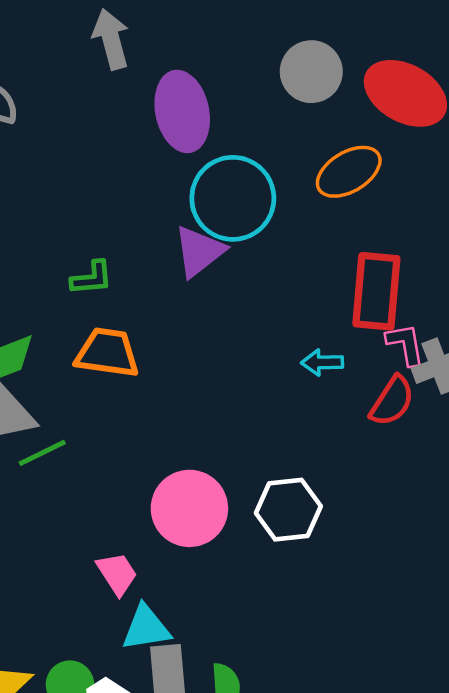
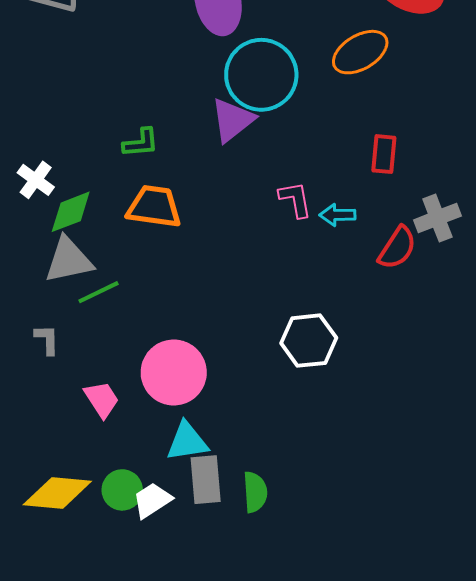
red rectangle: (376, 291) -> (384, 154), size x0.6
pink L-shape: (405, 344) -> (295, 199), moved
pink circle: (189, 508) -> (174, 373), moved
pink trapezoid: (117, 574) -> (102, 399), moved

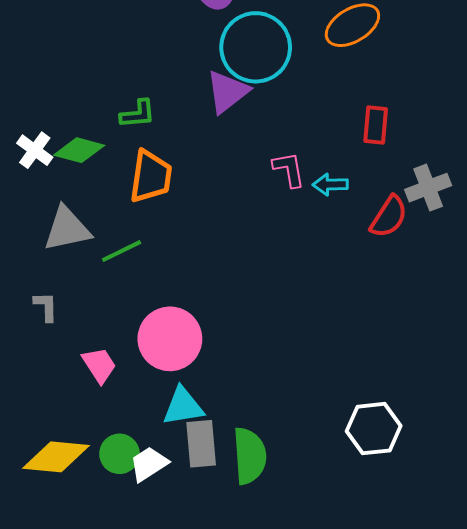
orange trapezoid: (154, 207) -> (151, 176), turned 90
green diamond: (71, 212) -> (79, 150), moved, turned 36
green line: (99, 292) -> (121, 251), moved
white hexagon: (309, 341) -> (374, 429), moved
green semicircle: (255, 492) -> (250, 456), size x1.4

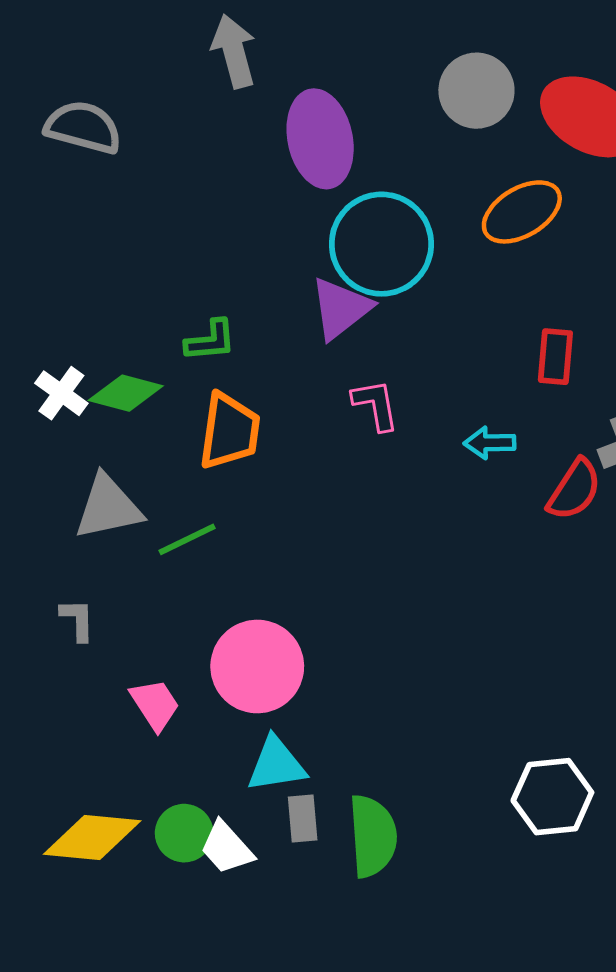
pink L-shape: (289, 169) -> (376, 405), moved
gray rectangle: (201, 444) -> (303, 818), size x0.7
white trapezoid: (149, 464) -> (227, 848), turned -99

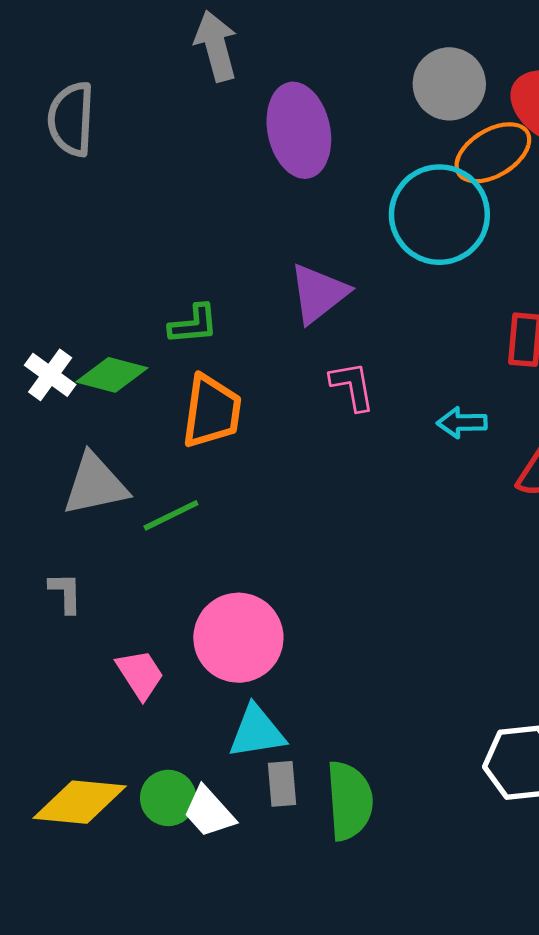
gray semicircle: (83, 127) -> (71, 119), turned -102
orange ellipse: (522, 212) -> (493, 153), moved
cyan circle: (381, 244) -> (439, 215), moved

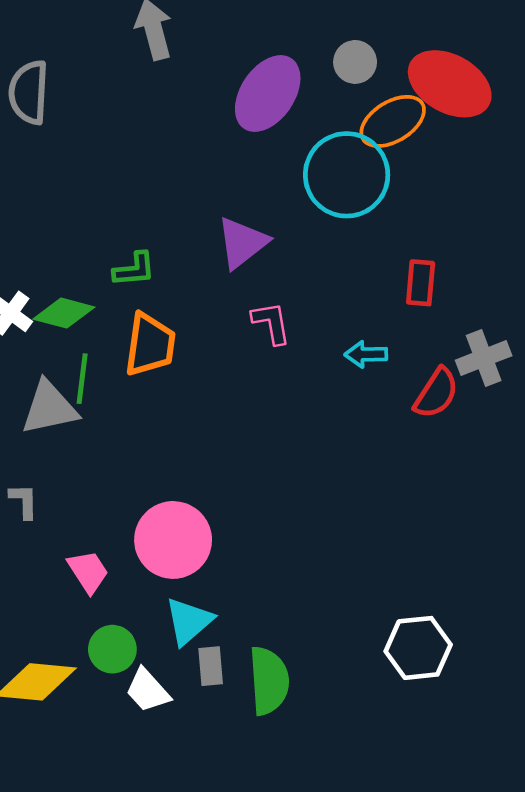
gray circle: (449, 84) -> (355, 62), size x0.7
purple ellipse: (299, 130) -> (268, 94), moved, turned 46
green line: (171, 515) -> (82, 379), moved, turned -57
cyan triangle: (257, 732) -> (189, 621), turned -32
green circle: (168, 798) -> (112, 649), moved

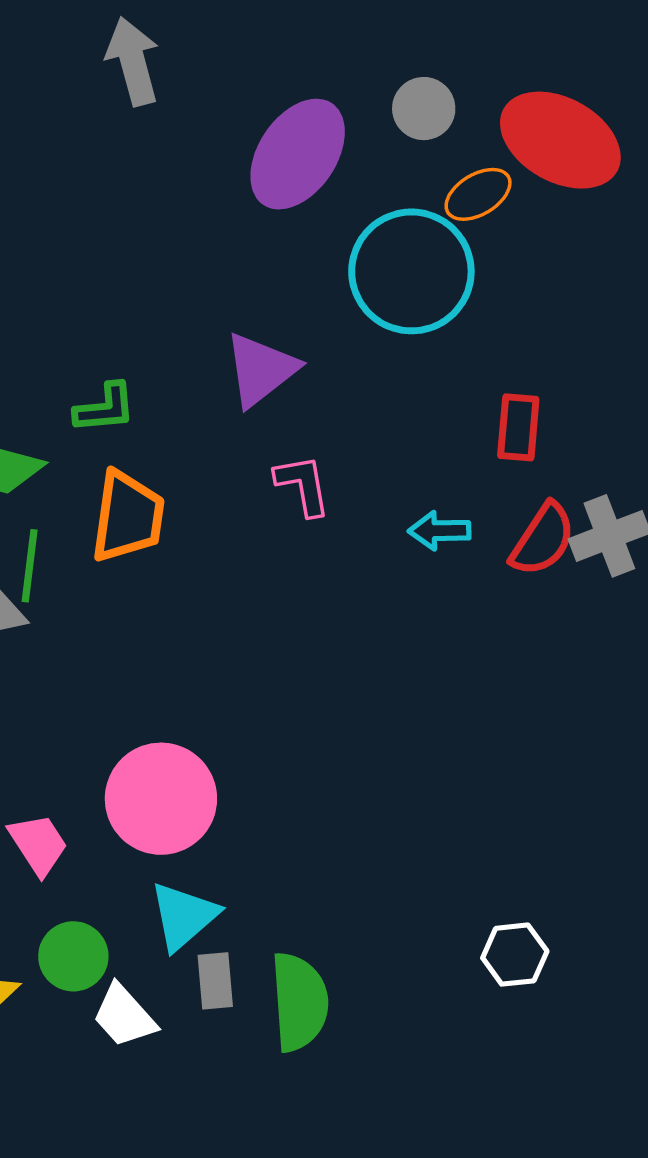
orange ellipse: (393, 121) -> (478, 194), size x0.7
red semicircle: (436, 393) -> (543, 539), moved
white hexagon: (418, 648) -> (515, 955), size x0.7

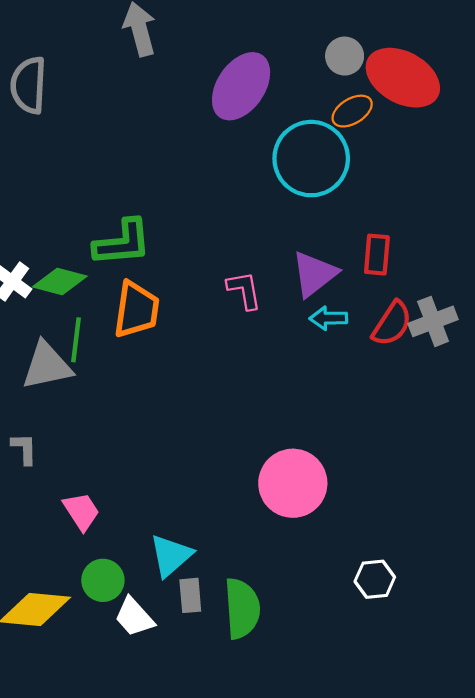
gray circle: (424, 109) -> (345, 56), moved
purple triangle: (261, 370) -> (314, 274), moved
green L-shape: (105, 408) -> (122, 243), size x1.5
pink circle: (161, 799) -> (293, 483), moved

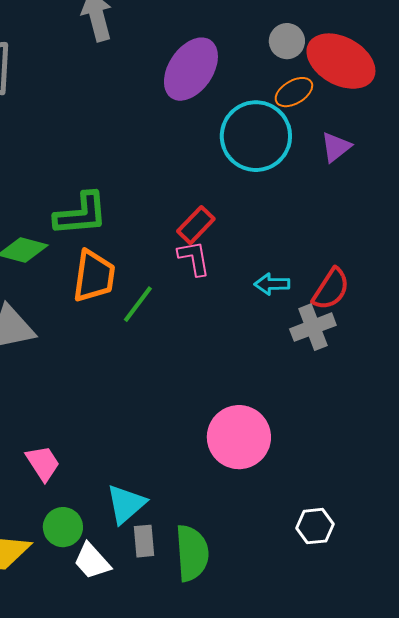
red rectangle: (377, 255) -> (196, 225), moved, turned 39
purple triangle: (314, 274) -> (336, 147), moved, size x0.7
gray cross: (433, 321) -> (313, 327), moved
green line: (76, 340) -> (138, 304), moved, turned 30

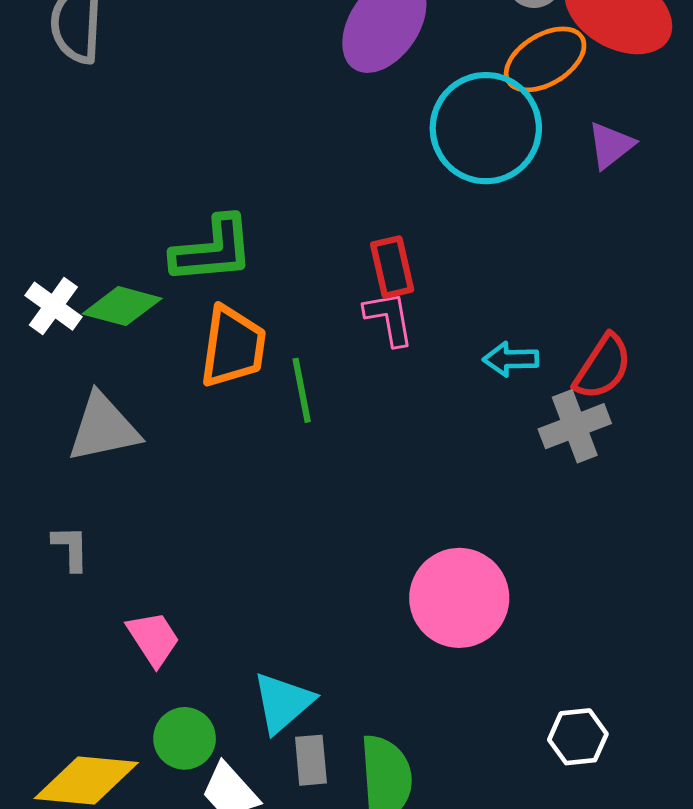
orange ellipse: (294, 92) -> (545, 59), size x1.4
red rectangle: (196, 225) -> (392, 267), turned -57
green line: (138, 304) -> (302, 390), turned -48

